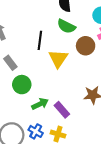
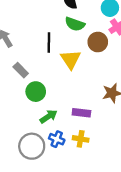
green arrow: (40, 104) -> (48, 116), moved
purple rectangle: (62, 110) -> (81, 113), turned -35

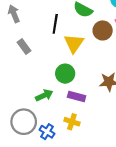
green circle: (36, 92) -> (65, 74), moved
blue cross: (57, 139) -> (47, 132), moved

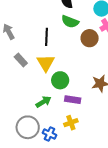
yellow triangle: (74, 43) -> (46, 63), moved
yellow cross: (72, 122) -> (71, 123), turned -32

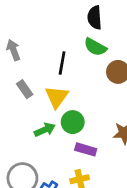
green arrow: (43, 102) -> (45, 130), moved

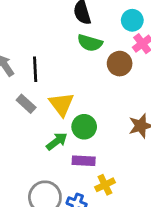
black line: (62, 63) -> (35, 69), moved
purple rectangle: (86, 149) -> (84, 161), moved

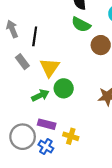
purple rectangle: (84, 161) -> (47, 124), moved
yellow cross: (105, 185) -> (71, 136), turned 32

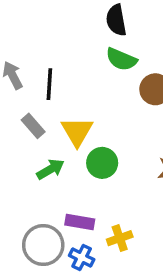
green arrow: (40, 95) -> (50, 169), moved
yellow cross: (71, 136) -> (120, 238), turned -32

